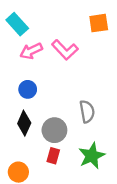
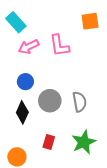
pink L-shape: (65, 50) -> (59, 46), turned 35
gray circle: (54, 130) -> (50, 101), moved

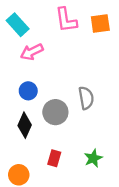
pink L-shape: (59, 46) -> (66, 20), moved
gray semicircle: (80, 102) -> (86, 98), moved
green star: (84, 142) -> (93, 158), size x0.7

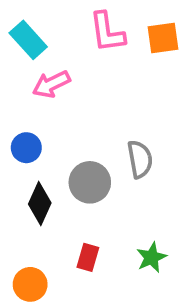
blue circle: (28, 91) -> (26, 148), moved

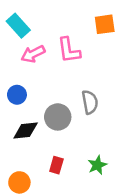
pink L-shape: (107, 32) -> (69, 50), moved
black diamond: (40, 204) -> (26, 131), turned 60

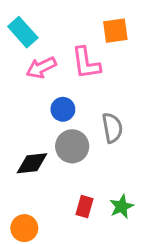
orange square: (105, 24) -> (115, 31), moved
blue circle: (17, 95) -> (63, 109), moved
red rectangle: (56, 165) -> (84, 207), moved

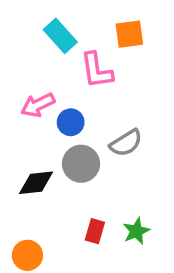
cyan rectangle: (23, 32) -> (60, 36), moved
pink arrow: (41, 68) -> (38, 105), moved
gray semicircle: (112, 128) -> (126, 143), turned 68

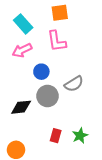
orange square: (129, 34) -> (60, 13), moved
cyan rectangle: (60, 36) -> (23, 24), moved
pink arrow: (38, 105) -> (22, 50), moved

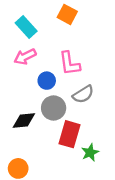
orange square: (60, 13) -> (67, 14), turned 36
pink L-shape: (57, 41) -> (70, 63), moved
red rectangle: (56, 136) -> (70, 134), moved, size x1.6

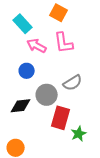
pink arrow: (25, 57) -> (37, 46), moved, turned 54
pink L-shape: (70, 63) -> (64, 43), moved
blue circle: (47, 81) -> (27, 71), moved

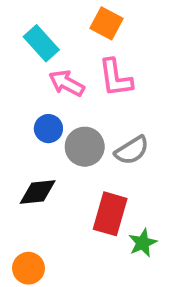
gray circle: (47, 95) -> (85, 147), moved

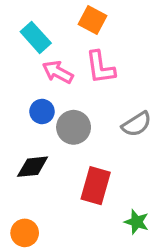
gray semicircle: (132, 150) -> (137, 124), moved
green star: (143, 243) -> (137, 222), moved, turned -30

